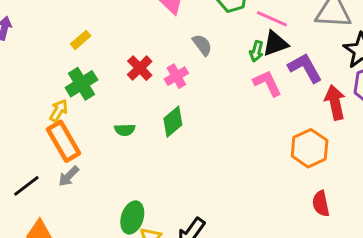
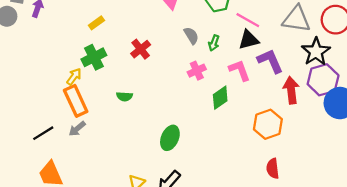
green arrow: (256, 51) -> (214, 43), moved
pink cross: (176, 76) -> (197, 71), moved
green diamond: (173, 122) -> (220, 98), moved
green ellipse: (132, 217) -> (170, 138), moved

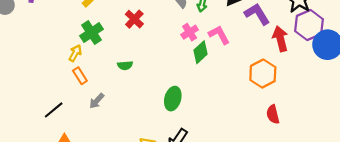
pink L-shape: (240, 70) -> (219, 35), moved
green diamond: (220, 98) -> (201, 52), moved
orange rectangle: (76, 101) -> (80, 76), size x0.6
gray arrow: (77, 129) -> (97, 101), moved

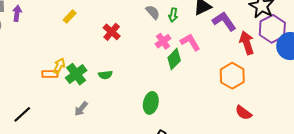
green cross: (91, 33) -> (76, 74), moved
orange rectangle: (80, 76) -> (50, 74), moved, turned -56
black line: (54, 110) -> (22, 114), moved
red semicircle: (273, 114) -> (243, 113), turned -36

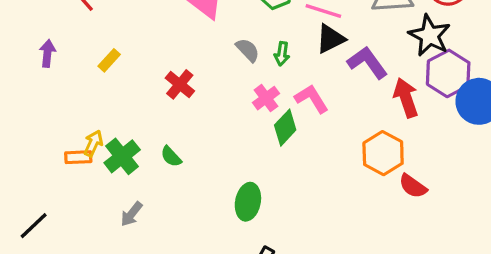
purple arrow: (17, 13) -> (47, 53), moved
green semicircle: (105, 75) -> (171, 156), turned 56
red semicircle: (243, 113) -> (413, 186), moved

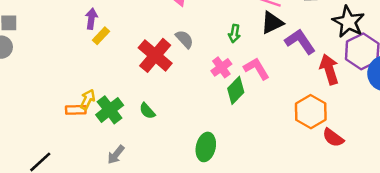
gray semicircle: (248, 50) -> (184, 39), moved
purple arrow: (47, 53) -> (91, 19), moved
red cross: (180, 84) -> (155, 55), size x1.5

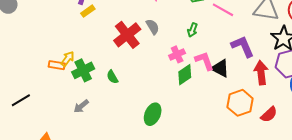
black triangle: (272, 23) -> (220, 68), moved, turned 42
red semicircle: (333, 138) -> (269, 114), moved, turned -90

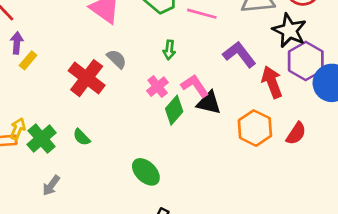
black triangle: (220, 68) -> (209, 103), moved
green ellipse: (153, 114) -> (146, 172), turned -55

